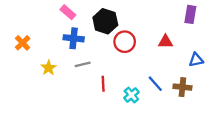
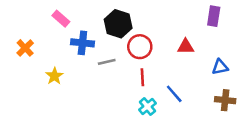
pink rectangle: (68, 12) -> (61, 19), moved
gray line: (83, 64) -> (107, 62), moved
red line: (103, 84) -> (142, 77), moved
brown cross: (182, 87) -> (225, 100), moved

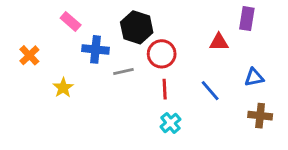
red triangle: (186, 47) -> (219, 42), moved
blue line: (174, 94) -> (210, 91), moved

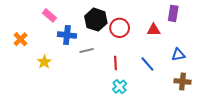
red circle: (162, 54) -> (120, 28), moved

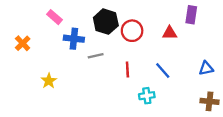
blue triangle: (178, 55) -> (206, 68), moved
yellow star: (44, 62) -> (49, 81), moved
brown cross: (182, 81) -> (209, 101), moved
cyan cross: (120, 87) -> (147, 96), moved, turned 32

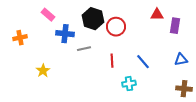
purple rectangle: (191, 15) -> (175, 26), moved
red triangle: (170, 33) -> (157, 15), moved
orange cross: (23, 43) -> (20, 38), turned 32

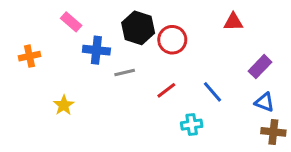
purple rectangle: (175, 26) -> (260, 67), moved, turned 35
blue triangle: (181, 60) -> (264, 102), moved, turned 32
red line: (112, 61) -> (166, 90), turned 56

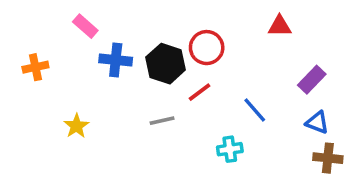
black hexagon: (138, 28) -> (166, 64), moved
gray line: (125, 72) -> (162, 121), moved
red line: (166, 90) -> (199, 92), moved

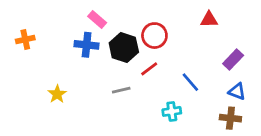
pink rectangle: (85, 26) -> (97, 20), moved
orange cross: (35, 67) -> (25, 40), moved
brown cross: (328, 158) -> (230, 118), moved

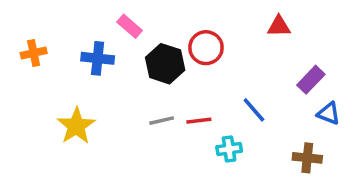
blue cross: (87, 45) -> (98, 58), moved
red line: (149, 69) -> (199, 121), moved, turned 30
blue triangle: (237, 91) -> (329, 113), moved
yellow star: (57, 94) -> (76, 126), size x1.5

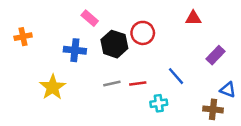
blue cross: (98, 58) -> (75, 50), moved
blue triangle: (329, 113) -> (228, 90), moved

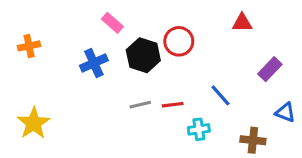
blue cross: (75, 50) -> (94, 63), turned -30
yellow star: (53, 87) -> (34, 123), moved
brown cross: (213, 109) -> (253, 140), moved

